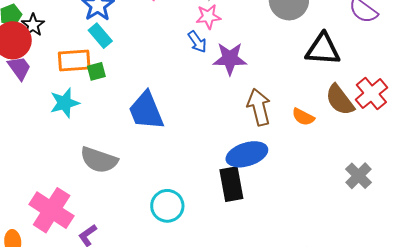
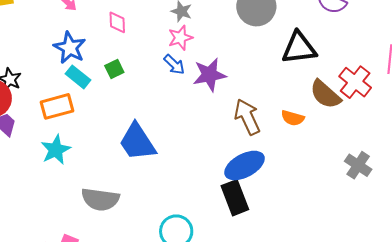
green square: (96, 71) -> (114, 69), moved

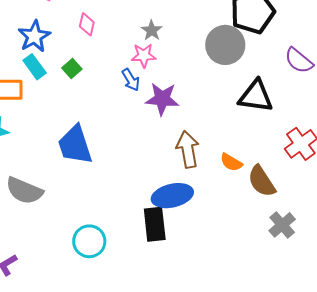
green square: (114, 69) -> (72, 69), turned -30
brown semicircle: (325, 94) -> (262, 181), moved

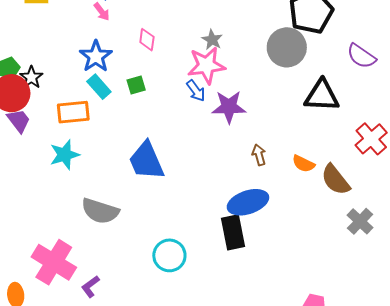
pink star: (144, 55) -> (206, 65), size x1.5
green square: (72, 69) -> (136, 85), turned 30
brown arrow: (188, 149) -> (259, 155), size x0.6

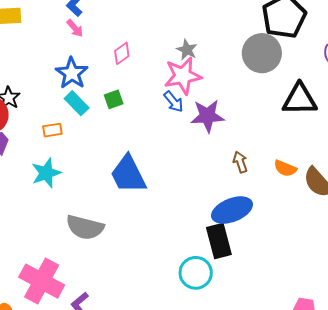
pink diamond: (147, 40) -> (122, 53), turned 50
orange rectangle: (73, 112) -> (52, 130), size x0.6
cyan circle: (169, 255) -> (196, 273), moved

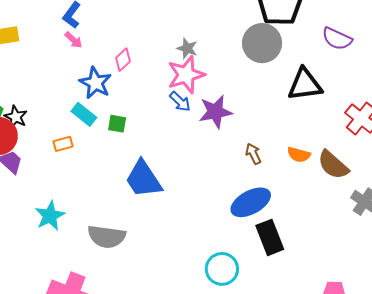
blue star: (72, 73) -> (95, 83), moved
green square: (114, 99) -> (117, 124), moved, turned 36
cyan star: (46, 173) -> (50, 216), moved
black rectangle: (219, 241) -> (270, 237), moved

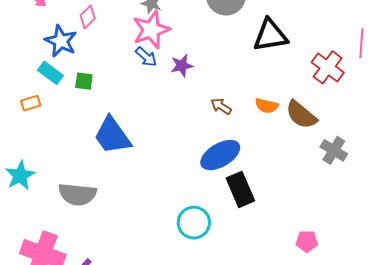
purple star: (215, 112) -> (182, 66), size x0.7
brown arrow: (253, 154) -> (221, 106), turned -30

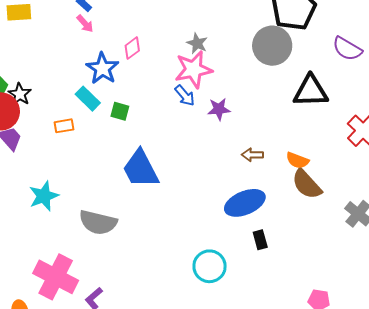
brown arrow: (221, 106) -> (252, 155), turned -40
brown semicircle: (301, 115) -> (307, 184), moved
black rectangle: (240, 189) -> (260, 240), size x0.6

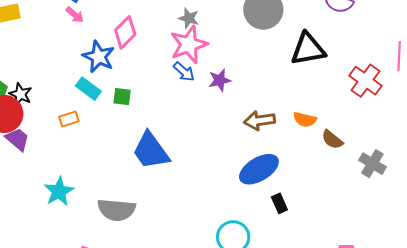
pink diamond: (132, 48) -> (125, 32), size x1.4
brown arrow: (252, 155) -> (259, 121), size x1.4
brown semicircle: (307, 184) -> (332, 140), moved, size x0.7

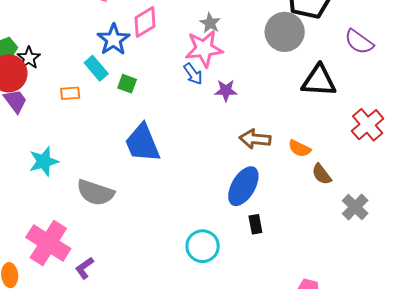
blue ellipse: (259, 169) -> (243, 186), turned -42

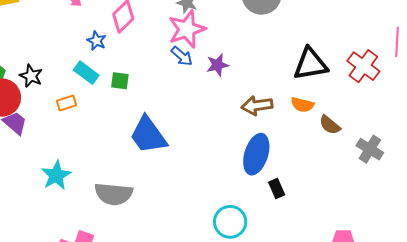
blue star: (113, 40) -> (97, 41), size x0.6
black star: (29, 58) -> (31, 76), moved
black triangle: (319, 81) -> (310, 64), moved

